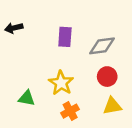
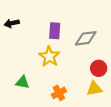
red circle: (107, 77) -> (99, 68), moved
yellow star: (61, 83) -> (49, 57), moved

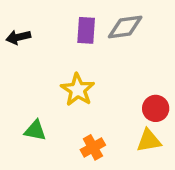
purple rectangle: (55, 31) -> (86, 30), moved
gray diamond: (86, 38) -> (125, 27), moved

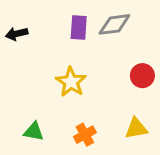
red circle: (156, 108) -> (142, 76), moved
green triangle: (35, 130) -> (34, 132), moved

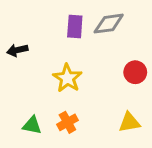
black arrow: (17, 34) -> (17, 50), moved
orange cross: (85, 135) -> (67, 122), moved

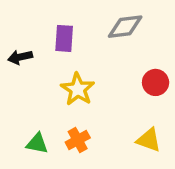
purple rectangle: (75, 27) -> (64, 38), moved
yellow triangle: (129, 122) -> (149, 140), turned 30

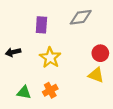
black arrow: (20, 57) -> (13, 52), moved
yellow triangle: (149, 140) -> (96, 75), moved

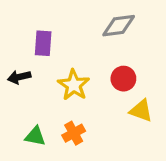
purple rectangle: (41, 25) -> (43, 43), moved
red circle: (100, 53) -> (123, 79), moved

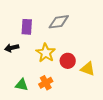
gray diamond: (119, 26) -> (59, 22), moved
red circle: (123, 79) -> (68, 61), moved

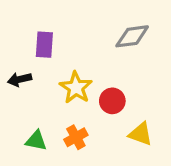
gray diamond: (59, 22) -> (132, 36), moved
yellow triangle: (88, 69) -> (140, 134), moved

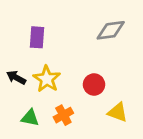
black arrow: (20, 79) -> (16, 78), moved, turned 42
yellow star: (76, 88) -> (47, 79), moved

